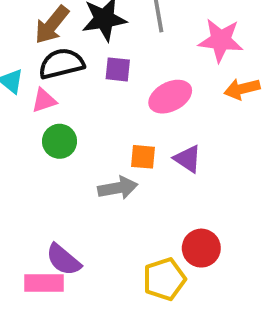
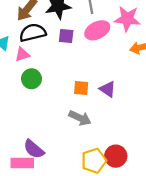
pink ellipse: (170, 97) -> (97, 30), moved
gray arrow: (118, 188) -> (80, 118), moved, turned 35
red circle: (201, 248) -> (116, 156), moved

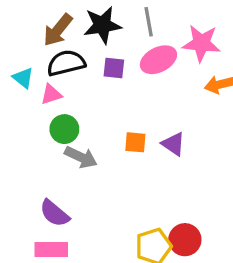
gray arrow: (80, 118) -> (81, 157), moved
purple semicircle: (34, 149) -> (54, 213), moved

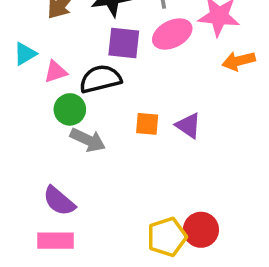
black semicircle: (66, 63) -> (100, 79), moved
purple square: (114, 68) -> (124, 43), size x1.4
cyan triangle: (23, 78) -> (25, 54), turned 50

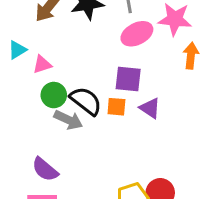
purple square: (124, 43) -> (128, 79), moved
orange arrow: (239, 61) -> (191, 56), turned 110
black semicircle: (100, 79) -> (86, 101), moved, turned 52

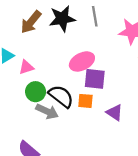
pink ellipse: (137, 34) -> (82, 61), moved
purple triangle: (150, 108) -> (114, 113), moved

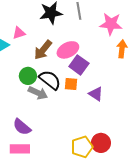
brown arrow: (31, 22) -> (43, 50), moved
pink triangle: (26, 67) -> (19, 33), moved
purple square: (95, 79) -> (79, 65), turned 30

